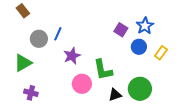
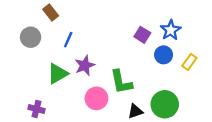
brown rectangle: (23, 11) -> (51, 12), moved
gray circle: (39, 39) -> (31, 37), moved
green triangle: (23, 63) -> (58, 74), moved

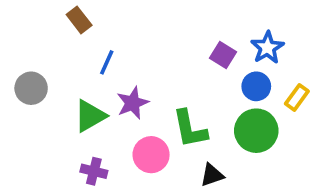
gray circle: (31, 37) -> (31, 88), moved
green circle: (165, 104) -> (256, 131), moved
purple cross: (36, 109) -> (94, 171), moved

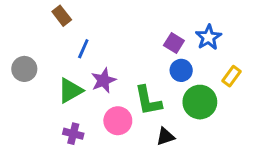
blue circle: (256, 86) -> (181, 70), moved

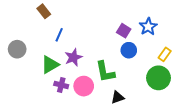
green circle: (200, 102) -> (158, 78), moved
purple cross: (73, 134) -> (61, 85), moved

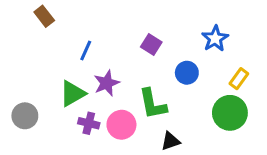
brown rectangle: (44, 11) -> (44, 16), moved
purple square: (124, 31) -> (151, 44), moved
gray circle: (17, 49) -> (25, 116), moved

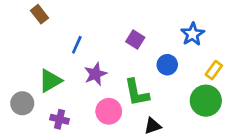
green triangle: (72, 94) -> (50, 81), moved
purple cross: (89, 123) -> (60, 119), moved

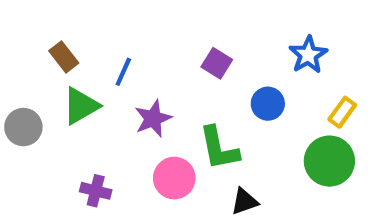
brown rectangle: (40, 14) -> (64, 57), moved
green triangle: (50, 81) -> (81, 106), moved
gray circle: (22, 103) -> (23, 127), moved

